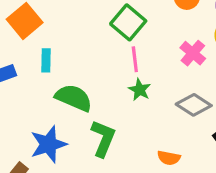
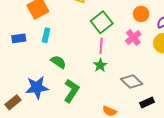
pink cross: (193, 53) -> (133, 37), moved
green semicircle: (74, 98) -> (58, 62), size x0.7

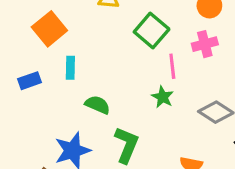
pink cross: (133, 37) -> (205, 44), turned 35
pink line: (101, 46) -> (172, 66), moved

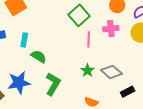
cyan rectangle: (70, 68) -> (24, 40), moved
green star: (163, 97) -> (87, 70), moved

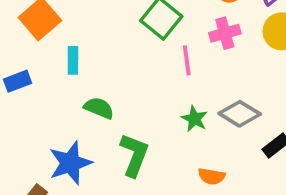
cyan rectangle: (24, 40) -> (73, 60), moved

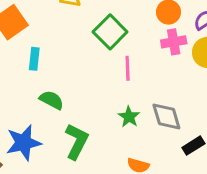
pink cross: (225, 33) -> (174, 42), moved
gray diamond: (240, 114) -> (166, 116), turned 36

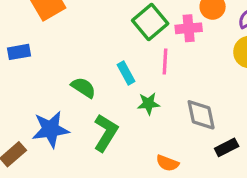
pink cross: (174, 42) -> (189, 28), moved
cyan rectangle: (34, 59) -> (126, 73), moved, turned -40
green star: (129, 117) -> (148, 104), moved, turned 30

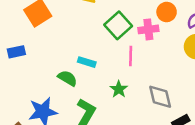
cyan rectangle: (126, 73) -> (87, 62), moved, turned -42
green star: (148, 104) -> (119, 89), turned -30

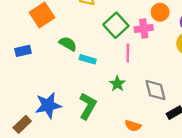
green semicircle: (67, 78) -> (68, 44), moved

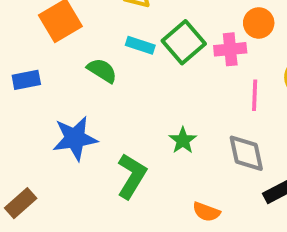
pink line: (128, 53) -> (255, 95), moved
cyan rectangle: (88, 59) -> (140, 45), moved
blue star: (48, 105) -> (75, 138), moved

